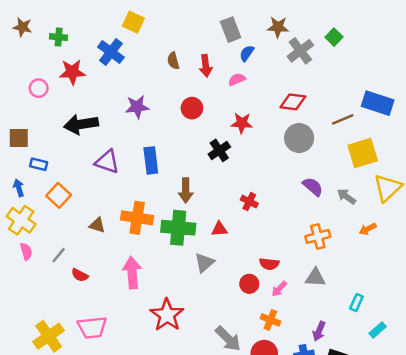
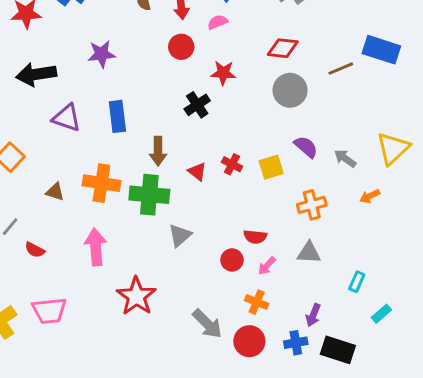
red circle: (192, 108) -> (181, 47), moved
yellow square: (363, 153) -> (271, 167), moved, size x0.7
red triangle: (219, 229) -> (197, 172), moved, turned 42

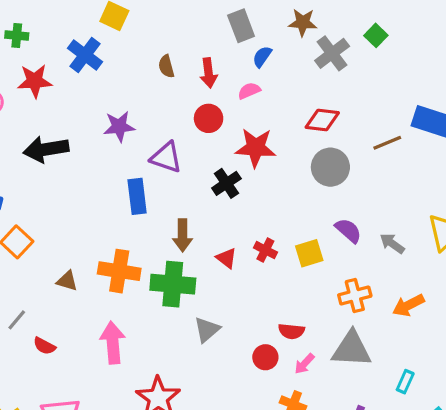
red star: (223, 73) -> (256, 148), size x1.4
purple triangle: (67, 118) -> (166, 157), moved
orange arrow: (370, 196) -> (408, 305), moved, size x1.4
gray triangle: (309, 253) -> (352, 349), size x1.5

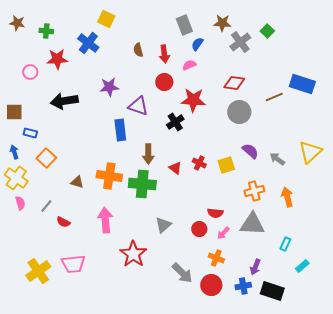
orange arrow: (408, 305) -> (287, 197), turned 102
gray triangle: (207, 330) -> (163, 225), moved

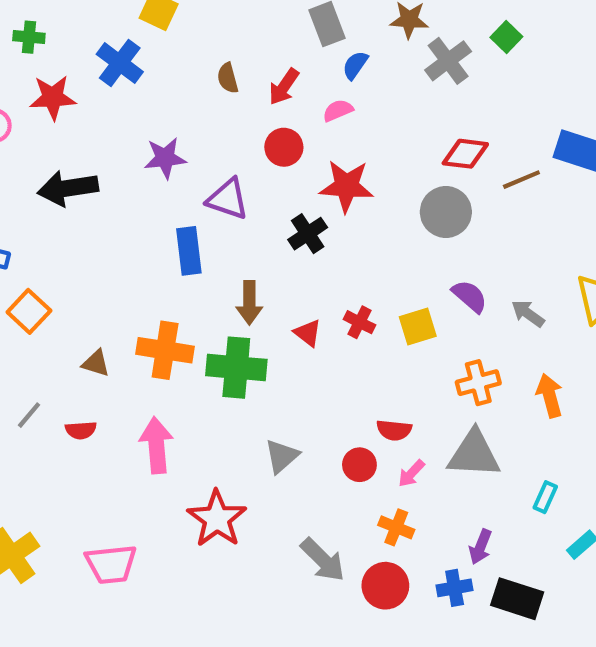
red arrow: (164, 54) -> (284, 87), turned 42
red diamond: (234, 83) -> (465, 154), moved
red semicircle: (63, 222) -> (81, 430), moved, turned -32
pink trapezoid: (73, 264) -> (111, 564), moved

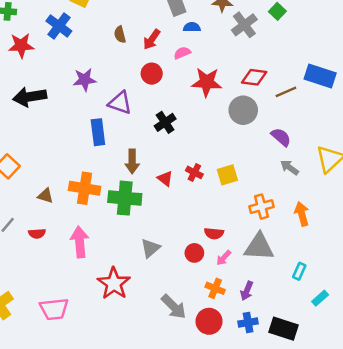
blue semicircle: (355, 65) -> (192, 27), turned 56
red star: (347, 186) -> (207, 82), moved
purple semicircle: (470, 296) -> (281, 137), moved
purple arrow: (480, 547) -> (247, 291), moved

